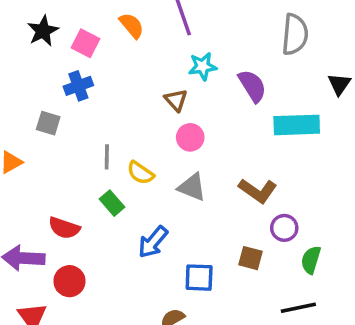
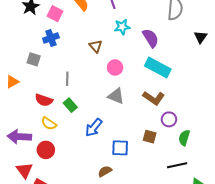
brown triangle: (176, 100) -> (96, 46), moved
cyan rectangle: (297, 125) -> (158, 68), moved, turned 30
yellow semicircle: (140, 173) -> (49, 123), moved
red semicircle: (64, 228) -> (44, 100), moved

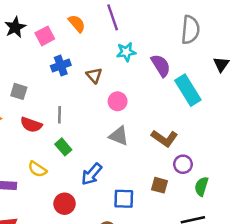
pink square: (55, 14) -> (45, 36), turned 35
blue cross: (51, 38) -> (61, 66), moved
cyan rectangle: (158, 68) -> (188, 90), moved, turned 30
red semicircle: (44, 100) -> (31, 125), moved
red circle: (46, 150) -> (65, 204), moved

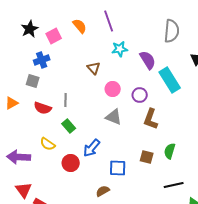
blue cross: (61, 66) -> (42, 60), moved
brown L-shape: (164, 138) -> (151, 119), turned 75
purple circle: (183, 164) -> (140, 95), moved
green semicircle: (201, 186) -> (170, 151), moved
red circle: (65, 204) -> (71, 163), moved

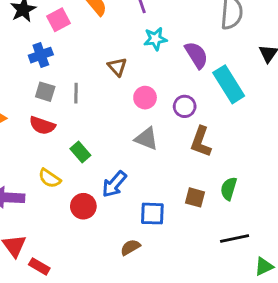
gray square: (33, 81) -> (45, 92), moved
gray line: (66, 100) -> (76, 93), moved

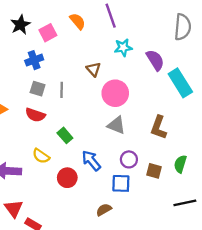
pink circle: (145, 98) -> (115, 93), size x1.5
purple circle: (185, 106) -> (129, 159), moved
blue arrow: (114, 184) -> (91, 161), turned 100

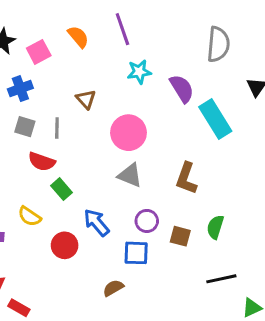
brown triangle: (94, 69) -> (86, 99), moved
red semicircle: (35, 115) -> (42, 162), moved

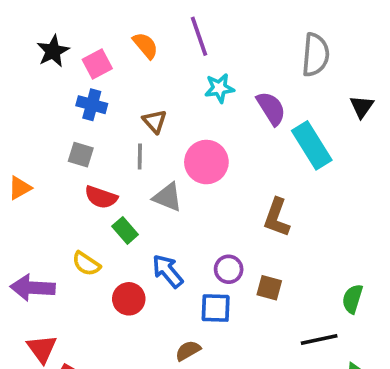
blue cross: (20, 89) -> (92, 105), moved, turned 35
gray line: (57, 128) -> (140, 156), moved
gray triangle: (130, 175) -> (168, 197), moved
green semicircle: (215, 227) -> (352, 299), moved

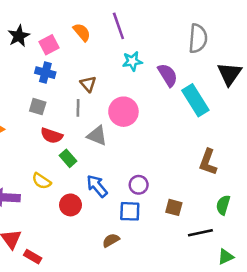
black triangle: (362, 107) -> (229, 74), size x1.5
brown L-shape: (277, 217) -> (208, 162), moved
brown square: (269, 288) -> (174, 207), moved

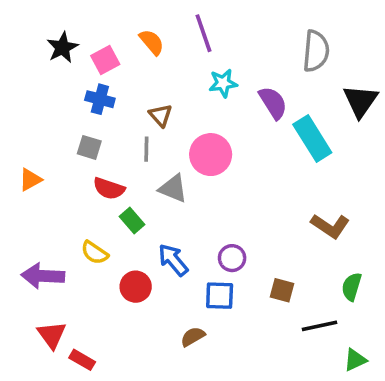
brown L-shape: (208, 162) -> (330, 226), turned -76

